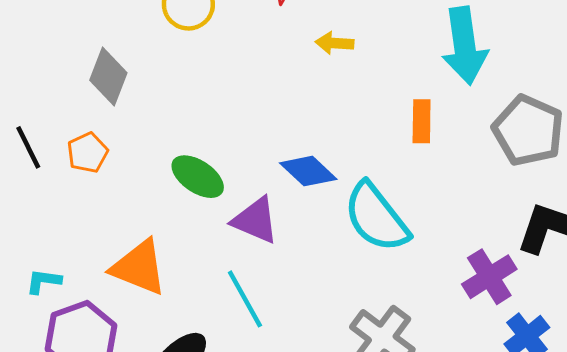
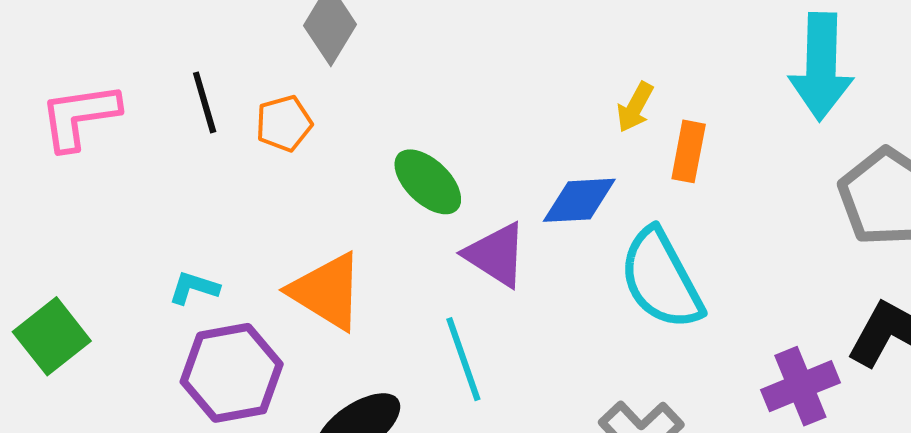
yellow arrow: (335, 43) -> (635, 107), moved, turned -75
orange rectangle: (422, 121) -> (689, 151), moved
blue diamond: (308, 171) -> (579, 200), turned -56

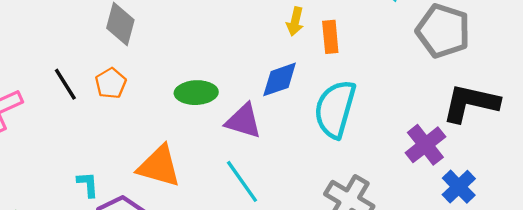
green ellipse: (428, 182) -> (196, 93), turned -30
cyan semicircle: (661, 279) -> (335, 109), turned 60
cyan L-shape: (194, 288) -> (88, 184), turned 84

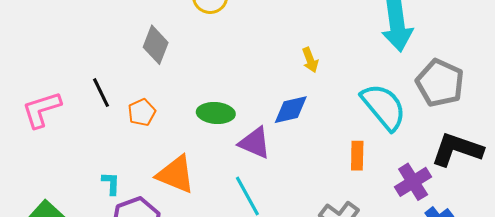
yellow arrow: (295, 21) -> (310, 60), turned -40
orange rectangle: (330, 37) -> (357, 156), moved
orange pentagon: (111, 83) -> (142, 112), moved
cyan semicircle: (335, 109) -> (384, 107), moved, turned 118

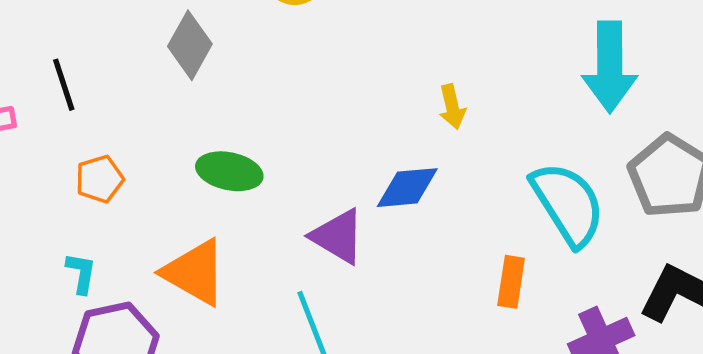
black line: (101, 93) -> (64, 85), moved
orange pentagon: (142, 112) -> (99, 179), moved
green ellipse: (216, 113) -> (229, 171), moved

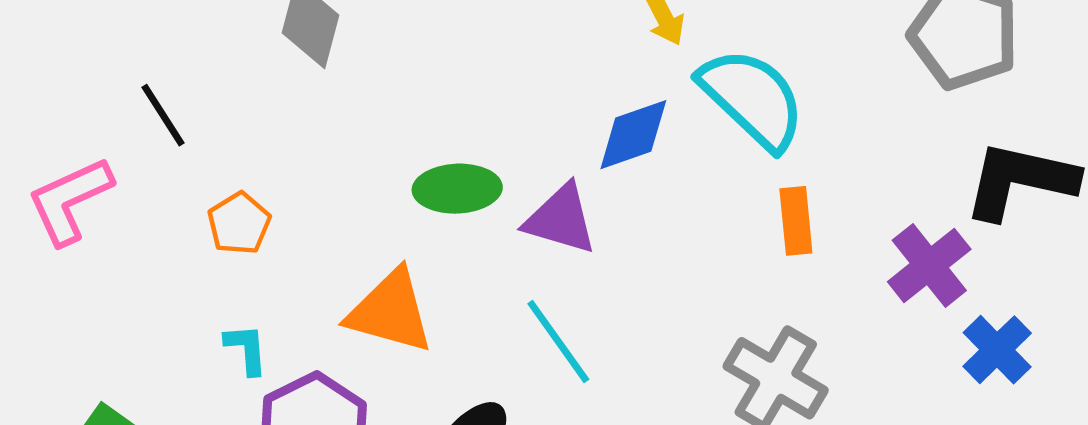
green ellipse: (229, 171) -> (457, 189), moved
cyan semicircle: (568, 204) -> (752, 98), moved

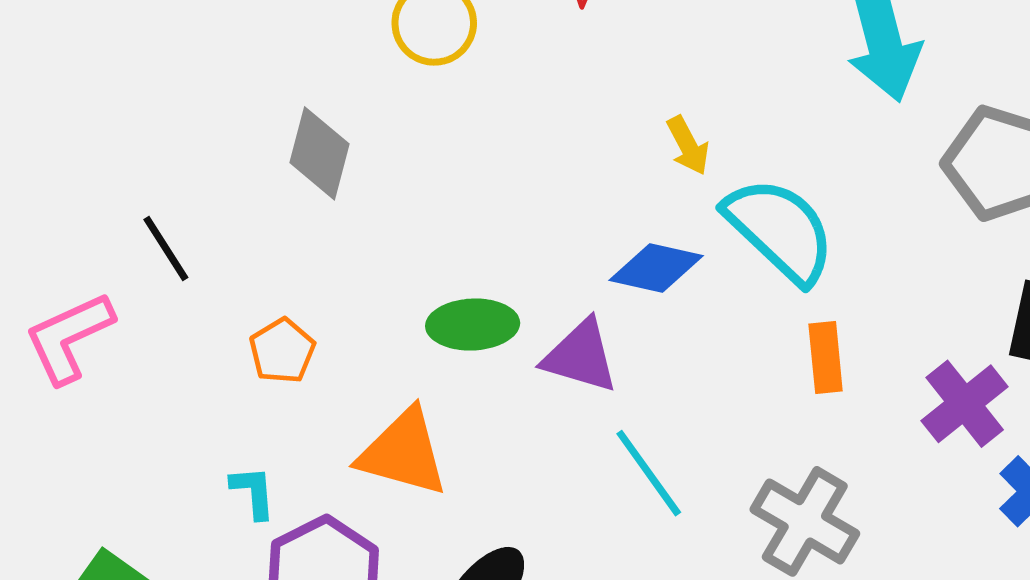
blue diamond: (633, 135) -> (656, 268), turned 32
orange pentagon: (239, 224) -> (282, 351), moved
cyan line: (558, 342) -> (649, 473), moved

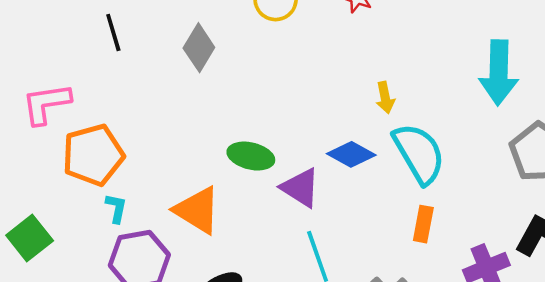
black line: (166, 249) -> (113, 33), moved
orange pentagon: (282, 351) -> (93, 155), moved, size x1.8

